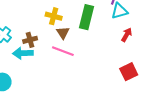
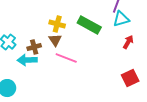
green rectangle: (87, 17) -> (89, 25), turned -75
brown triangle: (63, 33) -> (55, 40), moved

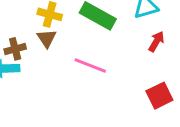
pink line: (66, 58) -> (90, 66), moved

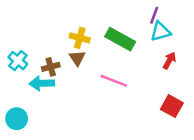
red square: (159, 96) -> (172, 106), turned -35

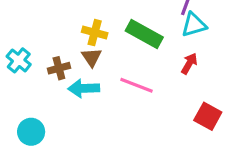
red arrow: (169, 61) -> (189, 64), moved
cyan arrow: (42, 83) -> (84, 88), moved
cyan circle: (17, 119) -> (31, 132), moved

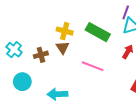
cyan arrow: (84, 88) -> (57, 94), moved
cyan circle: (31, 132) -> (22, 82), moved

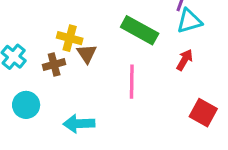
yellow cross: (65, 31) -> (70, 38), moved
pink line: (93, 66) -> (132, 82), turned 70

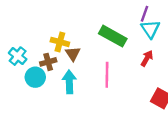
cyan triangle: (189, 21) -> (150, 29), turned -48
cyan circle: (26, 105) -> (35, 77), moved
cyan arrow: (79, 124) -> (69, 82), moved, turned 90

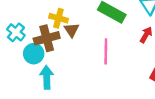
brown cross: (48, 62) -> (47, 38), size x1.5
cyan arrow: (69, 82) -> (47, 77), moved

